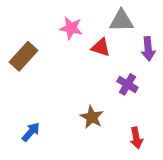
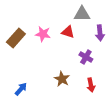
pink star: (71, 28) -> (43, 34), moved
red arrow: (136, 138) -> (91, 85), moved

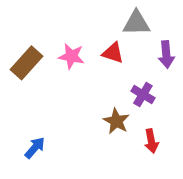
brown star: (62, 79) -> (116, 121), moved

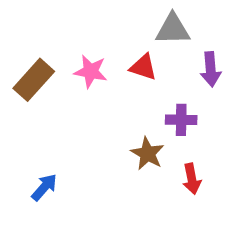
purple cross: (143, 94) -> (181, 120), turned -30

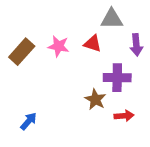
purple cross: (181, 120) -> (117, 78), size x1.4
red arrow: (192, 179) -> (124, 116), turned -84

